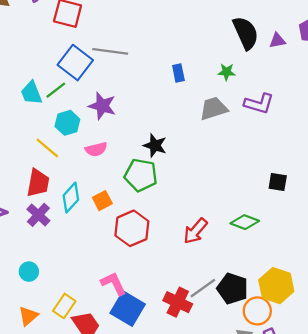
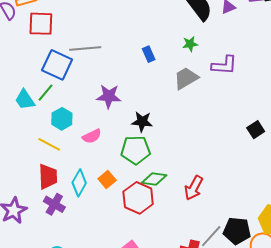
purple star: (102, 106) -> (109, 96), moved
black square: (278, 182) -> (256, 130), turned -30
green diamond: (245, 222) -> (154, 179), moved

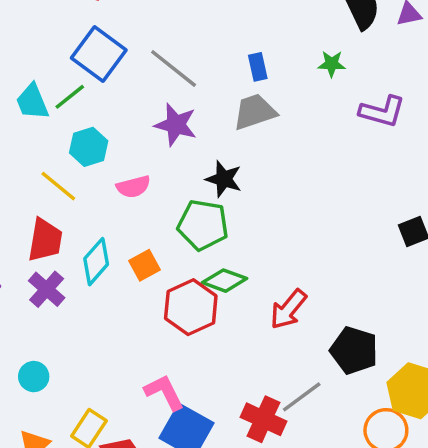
gray line: (85, 48) -> (174, 68), moved, turned 32
gray trapezoid: (186, 78) -> (255, 112), moved
black pentagon: (237, 231) -> (354, 350), moved

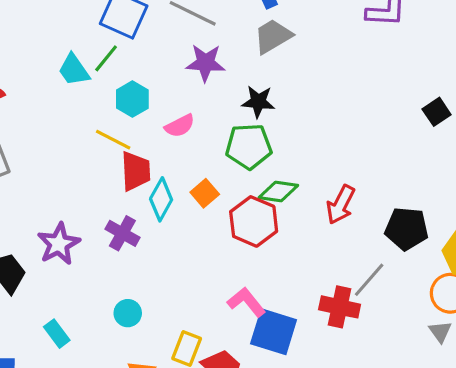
red trapezoid: (45, 240) -> (136, 171), moved

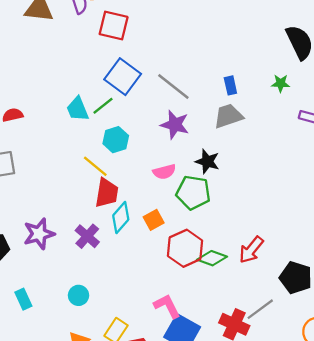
pink semicircle: (180, 126) -> (164, 172), moved
green diamond: (278, 192) -> (212, 258), moved

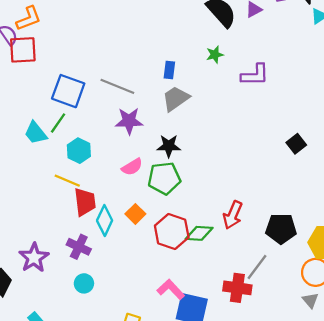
red square: (114, 26) -> (23, 50), moved
blue rectangle: (230, 85) -> (169, 70), turned 36
cyan circle: (78, 295) -> (84, 283), moved

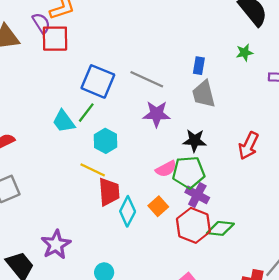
gray trapezoid: (176, 99) -> (204, 94), turned -72
pink semicircle: (132, 167) -> (166, 169), moved
red arrow: (233, 215) -> (249, 146), moved
purple cross: (79, 247) -> (197, 195), moved

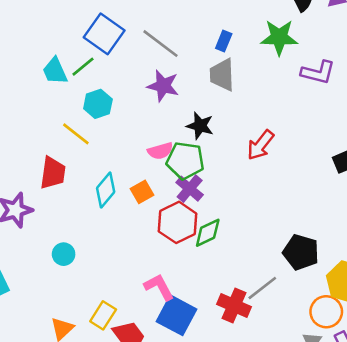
green star: (244, 53) -> (279, 37), size x1.8
red trapezoid: (109, 192) -> (53, 173), moved
green diamond: (220, 228) -> (208, 233), turned -44

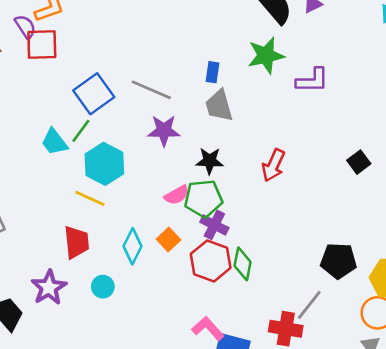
blue square: (104, 34) -> (94, 94), turned 33
cyan hexagon: (98, 104) -> (104, 164), size x1.4
green diamond: (208, 233) -> (243, 264), turned -40
cyan circle: (64, 254) -> (103, 287), moved

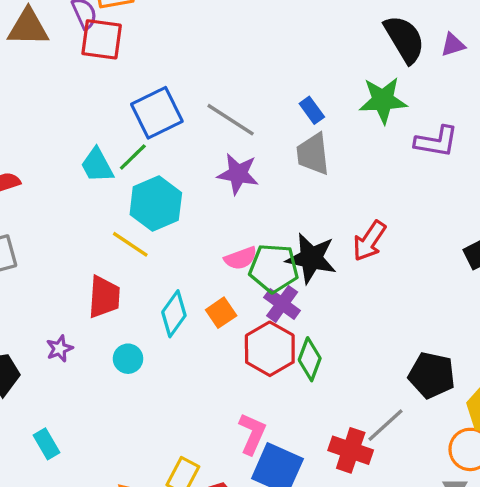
blue rectangle: (213, 72) -> (312, 110), turned -54
black star: (210, 161) -> (311, 258), moved, size x1.4
purple star: (49, 288) -> (60, 349), size x0.6
pink L-shape: (208, 329) -> (252, 434), turned 56

